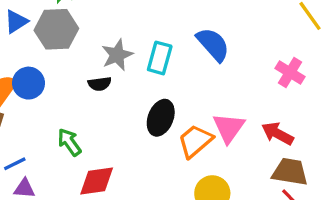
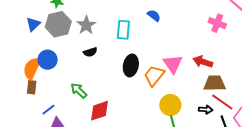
blue semicircle: (213, 44) -> (154, 16), size x0.6
gray star: (117, 55) -> (86, 25), moved
pink cross: (290, 72) -> (217, 23), moved

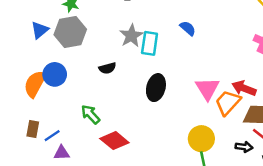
gray star: (86, 25) -> (131, 36), moved
orange trapezoid: (154, 76) -> (228, 103), moved
brown rectangle: (32, 87) -> (33, 129), moved
red diamond: (100, 111) -> (114, 141), turned 55

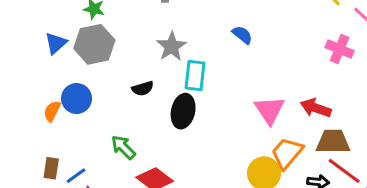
cyan rectangle: (150, 43) -> (195, 75), moved
orange semicircle: (35, 84) -> (52, 111), size x0.6
black ellipse: (156, 88) -> (183, 111), moved
orange trapezoid: (228, 103) -> (287, 153), moved

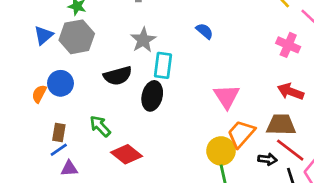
black semicircle: (143, 88) -> (118, 76), size x1.5
red arrow: (316, 108) -> (291, 92), moved
brown rectangle: (51, 168) -> (59, 133), moved

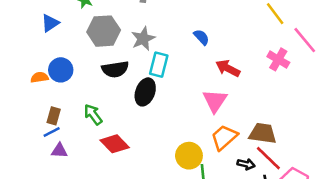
gray hexagon: (77, 37) -> (104, 31), moved
red arrow: (291, 92) -> (228, 68), moved
orange semicircle: (39, 94) -> (40, 77), turned 48
yellow circle: (221, 151) -> (189, 156), moved

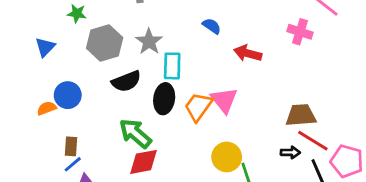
pink triangle: (215, 101) -> (224, 100), moved
green arrow: (93, 114) -> (135, 133), moved, size x1.4
orange trapezoid: (224, 137) -> (198, 107), moved
red diamond: (115, 144) -> (144, 162), turned -44

